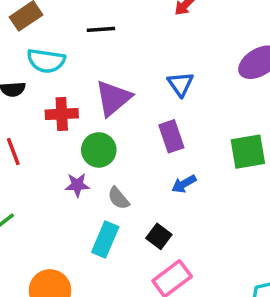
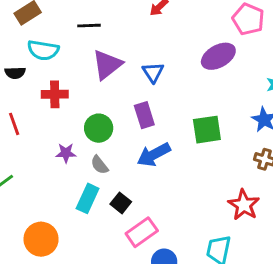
purple triangle: (113, 98) -> (107, 65), moved
green circle: (99, 150) -> (99, 128), moved
blue arrow: (184, 184) -> (154, 155), size x1.6
black square: (159, 236) -> (121, 203), moved

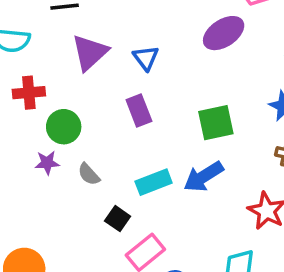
green circle: (99, 128) -> (64, 127), moved
blue arrow: (154, 155) -> (203, 177), moved
cyan rectangle: (88, 198) -> (154, 182), moved, turned 48

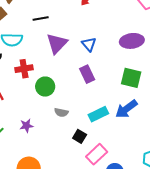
purple ellipse: (224, 33) -> (132, 41), moved, turned 30
green square: (216, 123) -> (131, 78), turned 30
purple star: (47, 163) -> (26, 126), moved
gray semicircle: (89, 174) -> (61, 112), turned -32

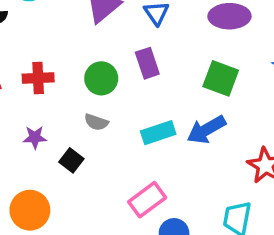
red cross: (24, 69) -> (38, 78), moved
green circle: (45, 87) -> (101, 78), moved
black square: (80, 136) -> (71, 160), moved

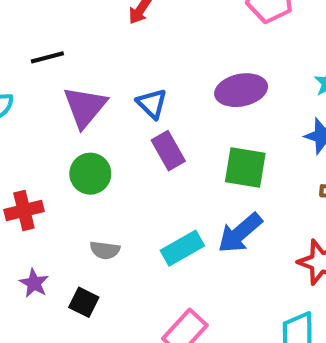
purple rectangle: (147, 63) -> (168, 151), moved
green circle: (101, 78) -> (90, 174), moved
purple star: (35, 137) -> (34, 283), turned -30

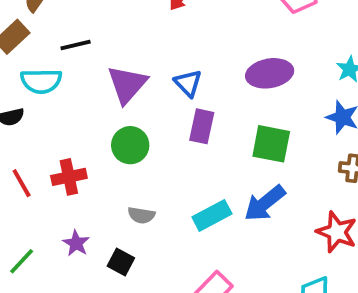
black line: (47, 57) -> (76, 45), moved
purple rectangle: (168, 151) -> (202, 126), turned 40

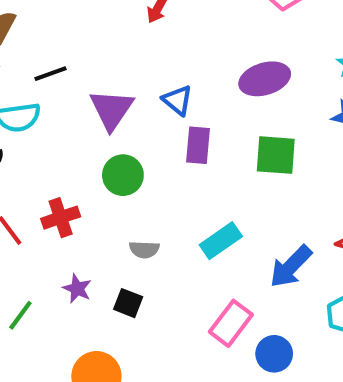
blue arrow: (265, 203) -> (291, 266), moved

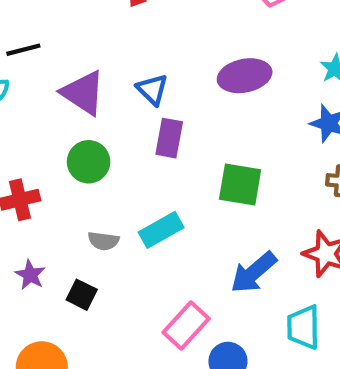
purple triangle: (112, 110) -> (83, 93), turned -36
green square: (276, 155) -> (240, 185), moved
cyan rectangle: (221, 241) -> (161, 230), moved

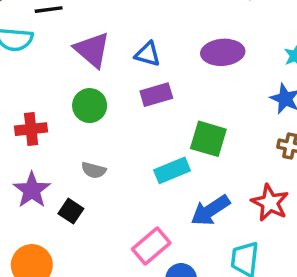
blue triangle: (152, 89) -> (148, 54), turned -36
purple rectangle: (169, 138) -> (156, 95), turned 56
cyan rectangle: (161, 230) -> (172, 170), moved
purple star: (30, 275) -> (32, 190), size x1.5

